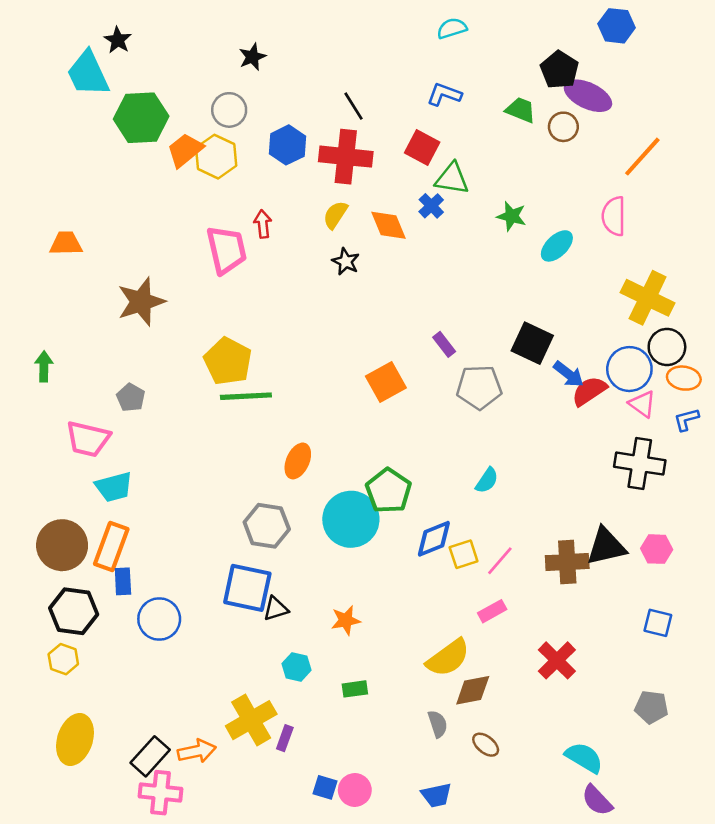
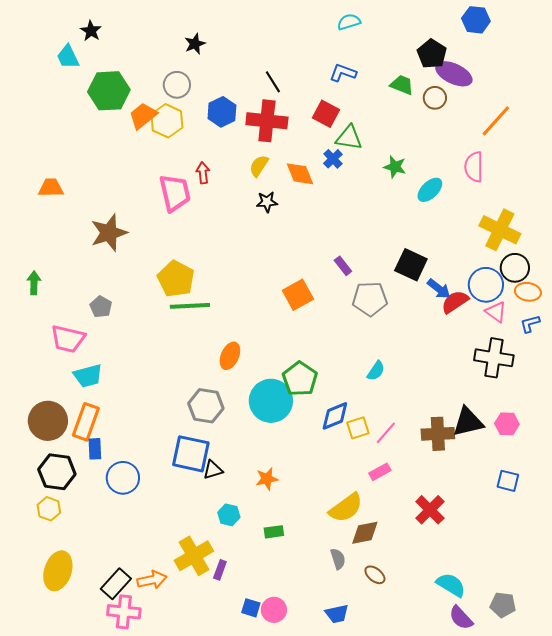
cyan trapezoid: (88, 74) -> (68, 57), size x0.7
black star: (346, 261) -> (267, 202), turned -30
gray pentagon: (651, 707) -> (503, 605), moved

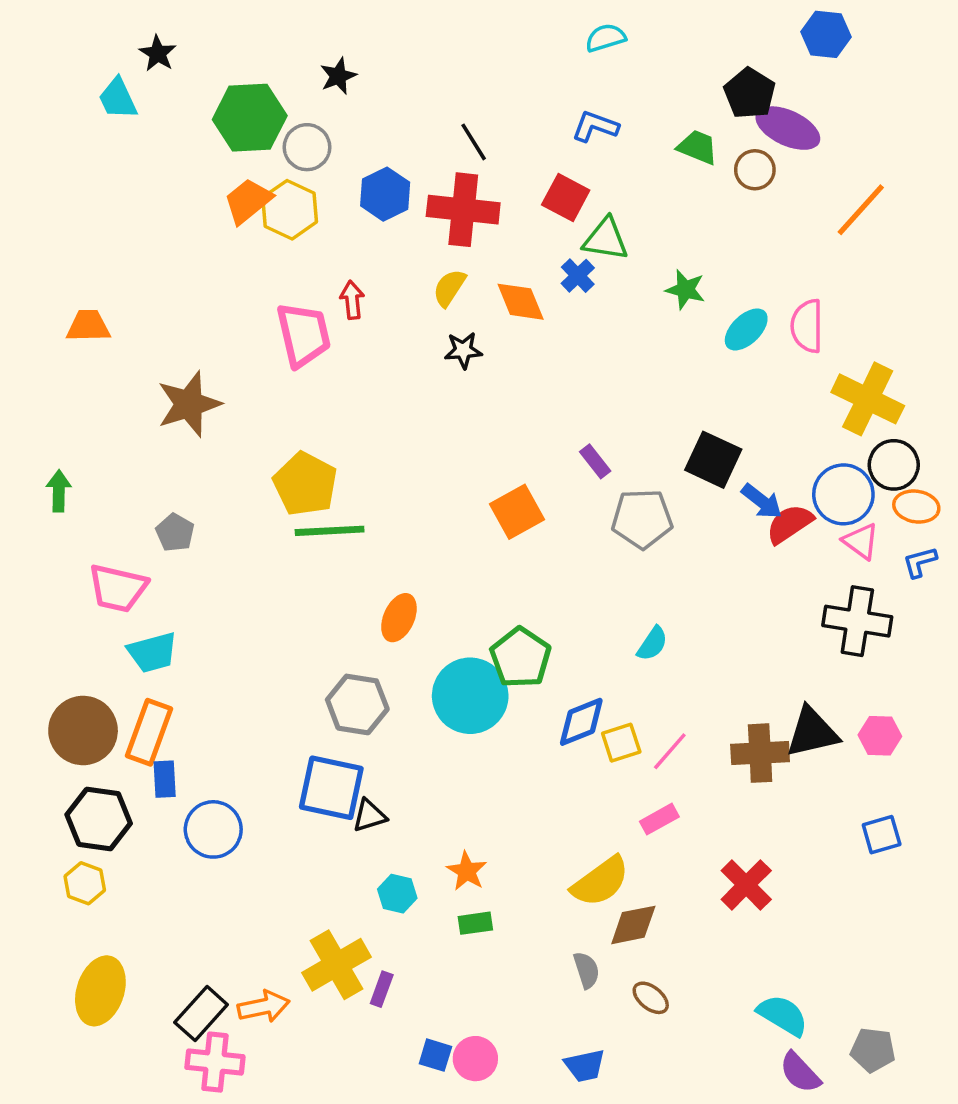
green hexagon: (109, 91) -> (250, 118), moved
pink semicircle: (474, 167) -> (807, 326), moved
orange star: (267, 479) -> (467, 871), moved, turned -30
blue square: (508, 481) -> (882, 835), turned -30

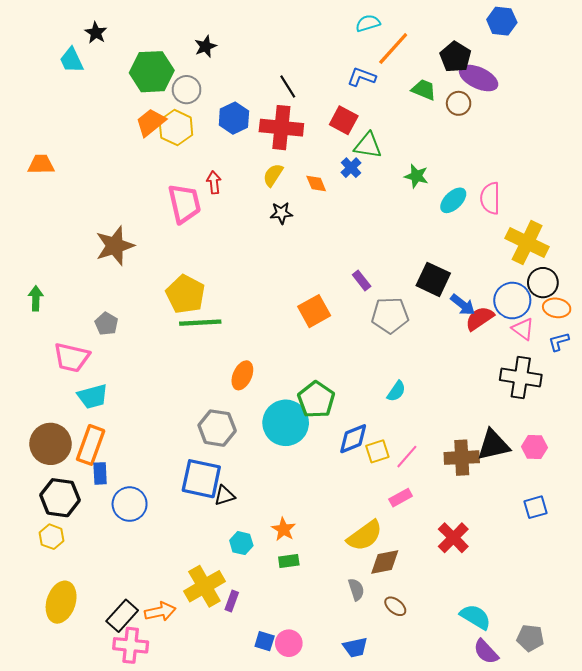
orange line: (861, 210) -> (393, 49), moved
orange diamond: (521, 302) -> (316, 183), size x0.7
orange trapezoid: (88, 326) -> (41, 164), moved

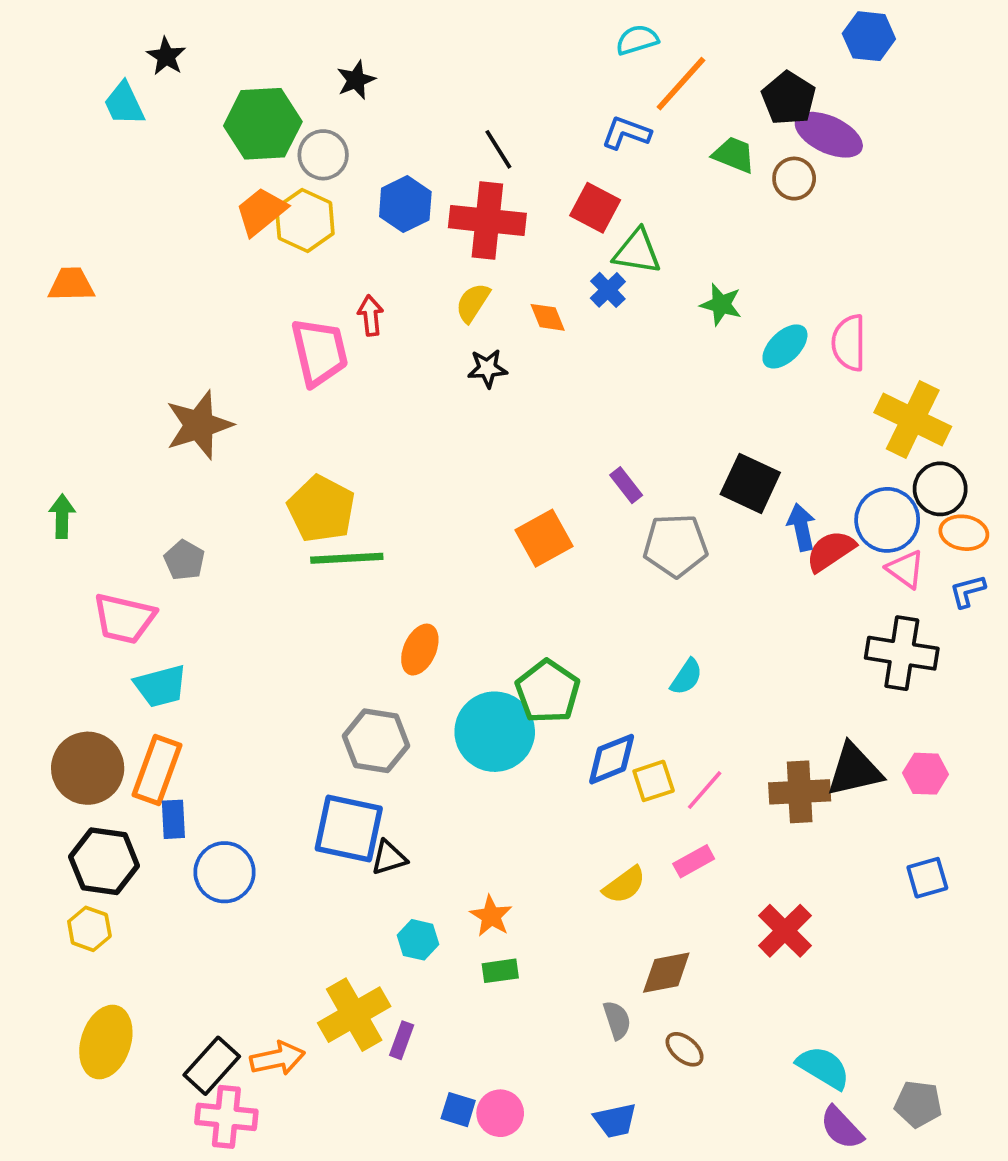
blue arrow: (463, 305) -> (801, 527), turned -140
yellow semicircle: (365, 536) -> (624, 885), moved, size x0.7

